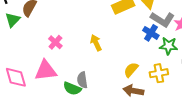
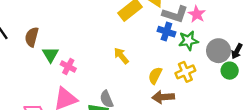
green triangle: (13, 20) -> (50, 54), moved
yellow arrow: (96, 43) -> (121, 56), moved

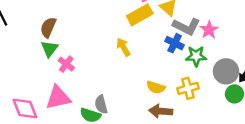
brown semicircle: (32, 37) -> (48, 27), moved
yellow arrow: (121, 56) -> (123, 47), moved
yellow semicircle: (155, 75) -> (156, 87), turned -108

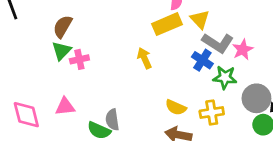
pink cross: (66, 64) -> (79, 59), moved, turned 35
pink triangle: (58, 98) -> (65, 107), size x0.7

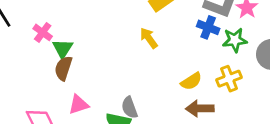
brown semicircle: (63, 27) -> (63, 68), moved
pink cross: (79, 59) -> (43, 32), moved, turned -30
yellow semicircle: (176, 107) -> (191, 81), turned -45

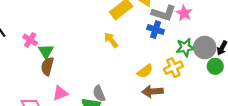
green star: (235, 40) -> (185, 47), moved

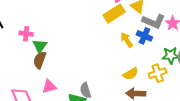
pink cross: (30, 40) -> (26, 34), turned -32
yellow arrow: (111, 40) -> (127, 40), moved

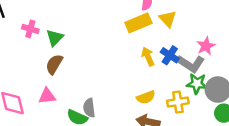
gray L-shape: (154, 21) -> (191, 64), moved
green triangle: (40, 46) -> (55, 38), moved
brown semicircle: (40, 60) -> (54, 64), moved

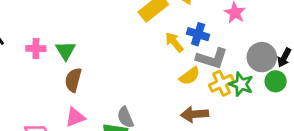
gray L-shape: (191, 64) -> (212, 58), moved
green star: (197, 84) -> (241, 84), moved, turned 30
yellow semicircle: (146, 97) -> (190, 76), moved

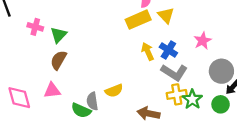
gray circle: (262, 57) -> (221, 71), moved
yellow semicircle: (190, 76) -> (114, 91), moved

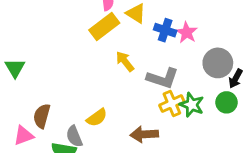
blue cross: (168, 50) -> (165, 30), moved
brown semicircle: (58, 60) -> (42, 116), moved

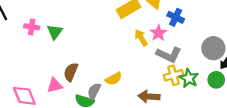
pink star: (187, 33) -> (158, 33), moved
gray semicircle: (74, 136) -> (94, 91), turned 42

